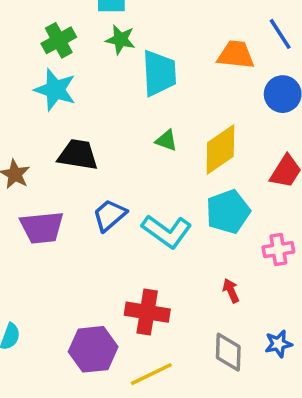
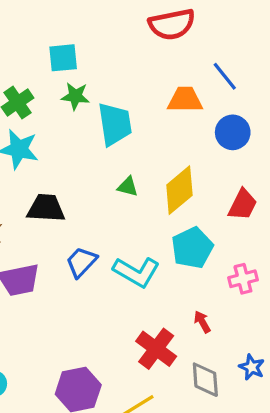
red cross: (147, 312) -> (156, 349), moved, turned 33
blue star: (278, 344) -> (252, 367), turned -30

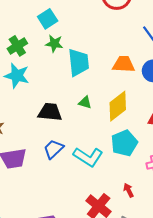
cyan square: (63, 58) -> (48, 19), turned -30
orange trapezoid: (185, 100) -> (124, 64), moved
black trapezoid: (46, 208) -> (50, 112), moved

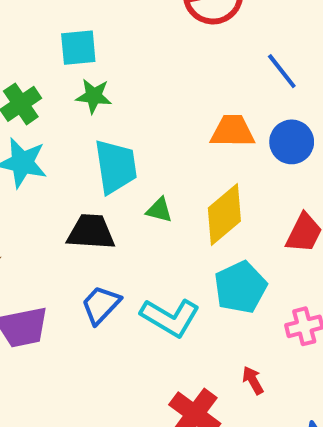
cyan square: (48, 19) -> (78, 48), turned 30
cyan trapezoid: (79, 62) -> (116, 167), moved

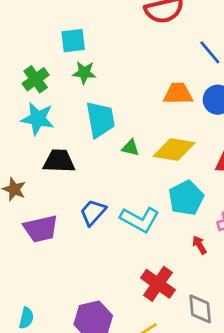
yellow diamond: (224, 215) -> (174, 150), turned 51
black trapezoid: (91, 232) -> (59, 161), moved
red arrow: (253, 380) -> (199, 245), moved

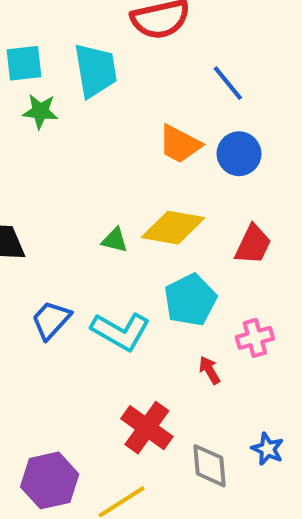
orange trapezoid: (178, 94) -> (180, 144), turned -152
cyan trapezoid: (100, 119) -> (95, 70), moved
green triangle: (130, 148) -> (115, 240), moved

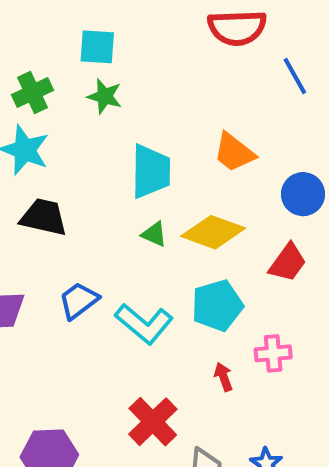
cyan trapezoid: (95, 70) -> (151, 171), moved
blue line: (228, 83) -> (295, 76), moved
blue circle: (239, 154) -> (303, 194), moved

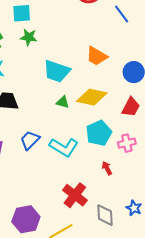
cyan trapezoid: (151, 171) -> (57, 71), turned 116
pink cross: (273, 353) -> (127, 143), moved

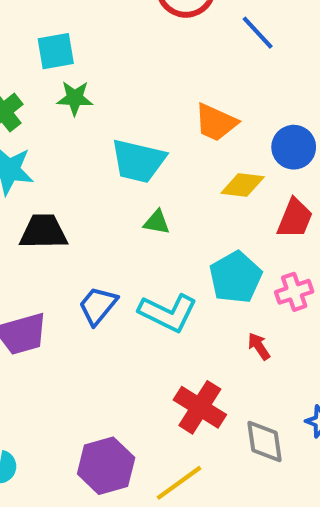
yellow diamond: (92, 97) -> (243, 185), moved, size x0.7

